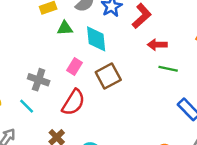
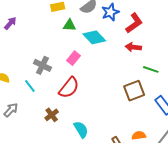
cyan diamond: (96, 39) -> (94, 37), turned -45
red arrow: (157, 45) -> (133, 47), moved
brown square: (108, 76) -> (134, 91), moved

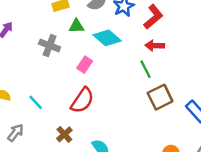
gray cross: (42, 65) -> (50, 45), moved
green line: (151, 69) -> (145, 69), moved, turned 49

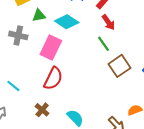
red arrow: (155, 46) -> (108, 22), turned -119
pink rectangle: (85, 65) -> (51, 47), size x1.6

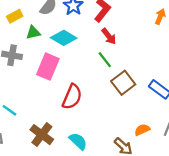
red semicircle: (53, 78) -> (72, 97), moved
brown cross: (42, 110) -> (42, 135), size x1.5

